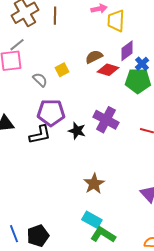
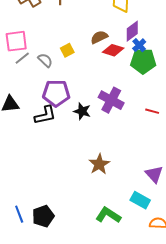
gray line: (17, 45) -> (22, 58), moved
blue cross: (142, 64) -> (139, 45), moved
cyan rectangle: (92, 220) -> (140, 200), moved

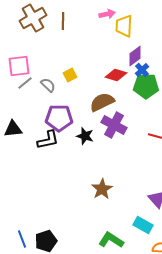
brown semicircle: (99, 37) -> (102, 102), moved, size x1.4

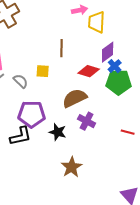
brown line: (63, 21) -> (62, 48), moved
yellow square: (70, 75) -> (43, 71), turned 32
purple cross: (114, 125) -> (87, 121), size x0.7
brown star: (102, 189) -> (72, 167), moved

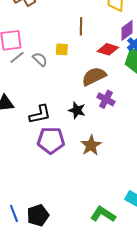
purple pentagon: (32, 114) -> (51, 140), moved

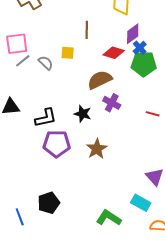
black pentagon: (38, 215) -> (49, 203), moved

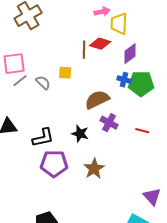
blue cross: (140, 48) -> (124, 80), moved, turned -32
red diamond: (114, 53) -> (100, 44), moved
red line: (153, 114) -> (142, 131), moved

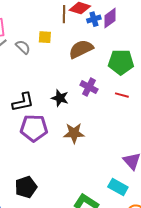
blue cross: (124, 80) -> (94, 19), moved, turned -32
green pentagon: (141, 84) -> (121, 62), moved
brown semicircle: (97, 100) -> (81, 49), moved
brown star: (94, 169) -> (74, 133), turned 30

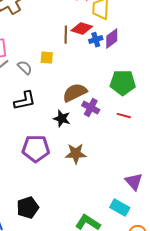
brown semicircle: (81, 49) -> (75, 93), moved
black L-shape: (23, 102) -> (25, 101), moved

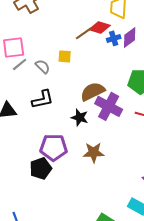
brown line: (66, 35) -> (84, 33), turned 54
purple cross: (91, 108) -> (109, 106), size x1.5
black pentagon: (28, 208) -> (41, 168), moved

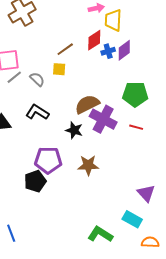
red diamond: (100, 27) -> (94, 40), turned -50
brown line: (84, 33) -> (65, 49), moved
black L-shape: (43, 99) -> (37, 112), turned -135

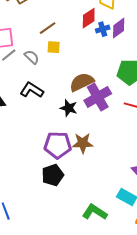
brown line: (65, 49) -> (48, 28), moved
purple cross: (103, 119) -> (98, 97), turned 32
purple pentagon: (48, 160) -> (58, 145), moved
black pentagon: (35, 181) -> (53, 175), moved

